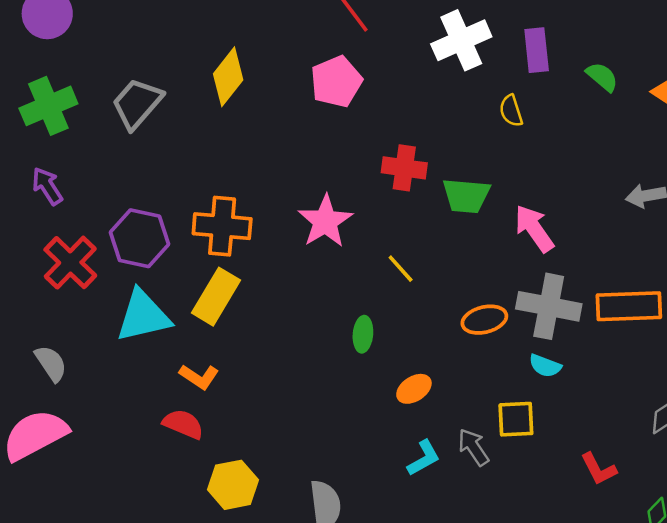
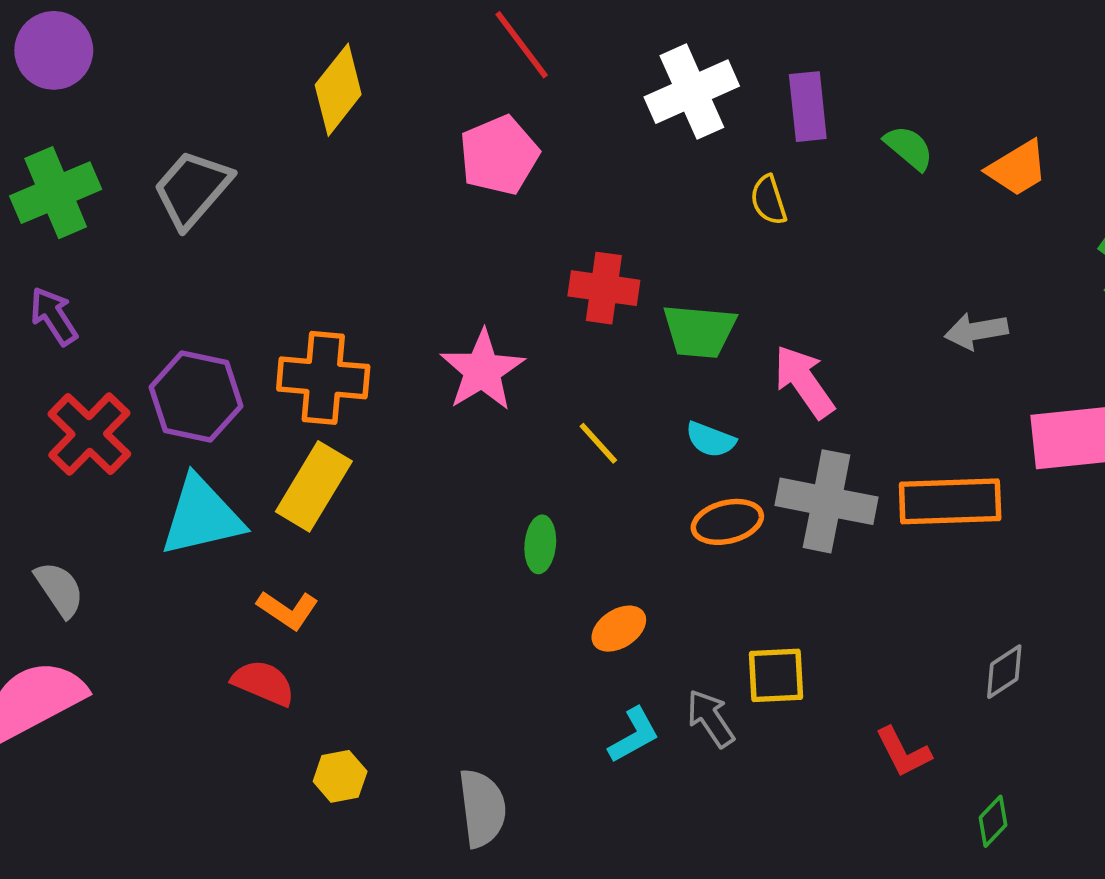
yellow diamond: (228, 77) -> (338, 90), moved
cyan semicircle: (545, 366) -> (711, 440), moved
yellow hexagon: (233, 485) -> (340, 776), size x0.7

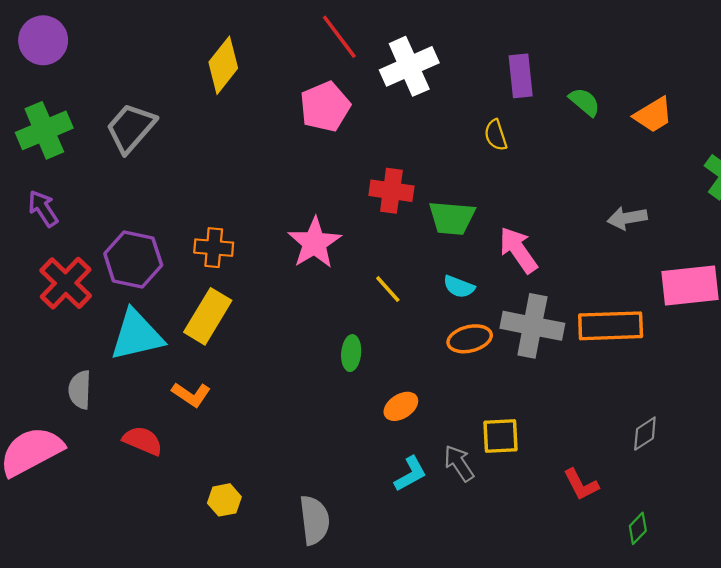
white cross: (692, 92) -> (409, 66), moved
orange cross: (323, 378) -> (214, 248), size x0.7
gray semicircle: (59, 589) -> (80, 390), moved, turned -144
red semicircle: (263, 683) -> (143, 441), moved

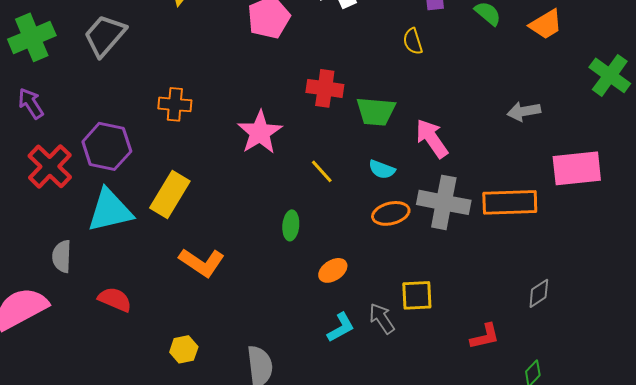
orange cross: (214, 248) -> (175, 104), moved
orange L-shape: (191, 395) -> (202, 262), moved, size x1.4
red L-shape: (581, 485) -> (485, 336), turned -76

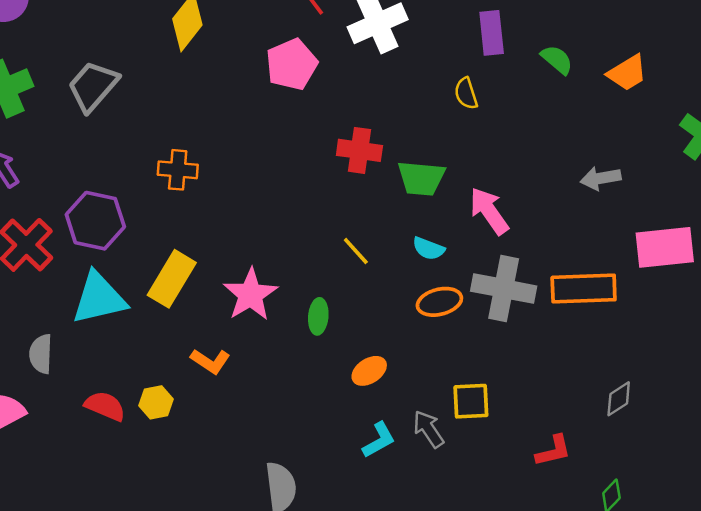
pink star: (260, 132) -> (250, 295), moved
orange L-shape: (202, 262) -> (210, 361), size x0.7
yellow hexagon: (184, 349) -> (156, 402), moved

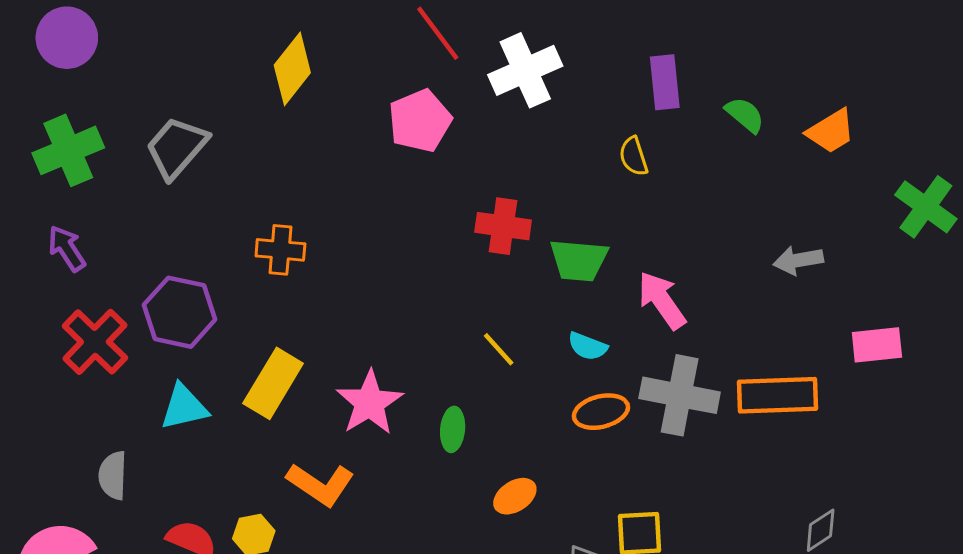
pink rectangle: (665, 247) -> (877, 345), size x0.7
cyan triangle: (99, 298) -> (184, 407), size x0.7
orange L-shape: (210, 361) -> (321, 484), size x1.4

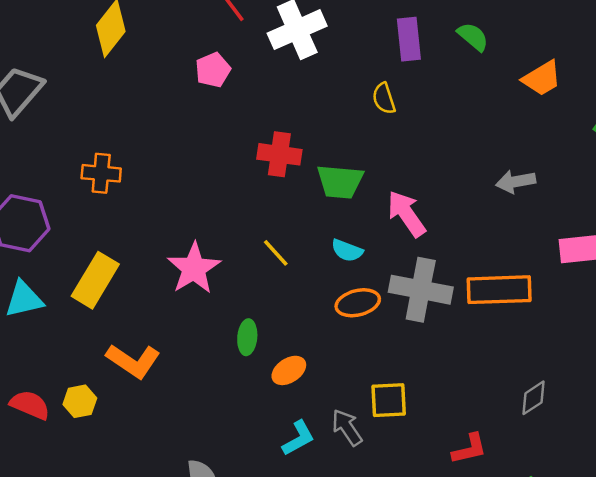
green semicircle: (745, 115) -> (473, 37), moved
pink pentagon: (420, 121) -> (213, 70), size x0.7
pink star: (369, 403) -> (194, 268), moved
green ellipse: (453, 429) -> (247, 337), moved

